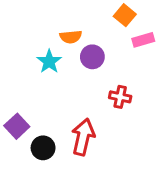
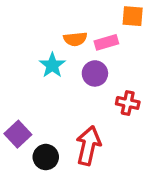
orange square: (125, 15) -> (133, 16), turned -35
pink rectangle: (143, 40) -> (106, 42), moved
purple circle: (92, 57) -> (95, 73), moved

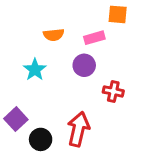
orange semicircle: (75, 39) -> (54, 35), moved
cyan star: (52, 65) -> (35, 70), moved

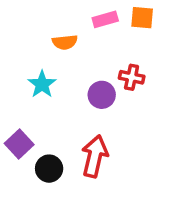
pink rectangle: (94, 38) -> (105, 19), moved
purple circle: (84, 65) -> (102, 95), moved
red cross: (113, 91) -> (132, 77), moved

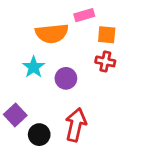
orange square: (142, 18) -> (107, 35), moved
orange semicircle: (65, 42) -> (52, 33), size x1.6
purple circle: (102, 95) -> (66, 78), moved

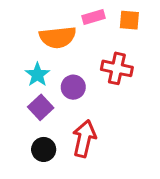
orange square: (107, 35) -> (129, 20), moved
red cross: (105, 61) -> (117, 68), size x1.4
purple square: (15, 115) -> (41, 107), moved

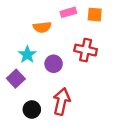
orange semicircle: (58, 37) -> (42, 27), size x0.7
purple square: (41, 107) -> (16, 79), moved

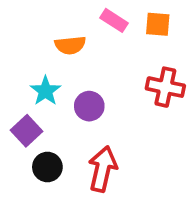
pink rectangle: (68, 12) -> (114, 20), turned 49
red cross: (86, 50) -> (165, 87), moved
black circle: (32, 109) -> (47, 167), moved

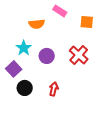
orange square: (158, 24) -> (87, 22), moved
red cross: (165, 87) -> (79, 55), moved, turned 30
red arrow: (103, 169) -> (54, 89), size x0.6

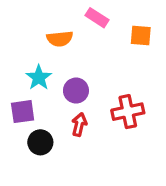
red cross: (79, 55) -> (128, 112), moved, turned 36
purple square: (14, 69) -> (23, 112), turned 35
red arrow: (54, 89) -> (79, 125), moved

